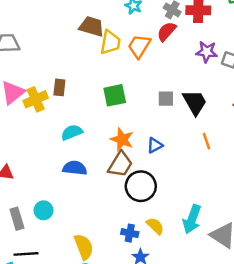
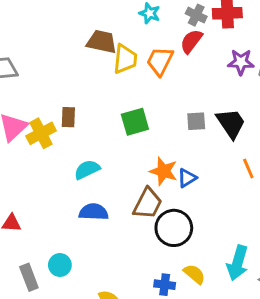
orange star: (122, 139) -> (164, 171), moved

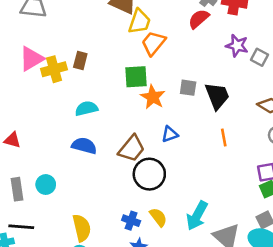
orange trapezoid: (160, 61) -> (153, 43), moved
orange star: (164, 171) -> (153, 97), moved

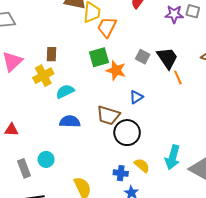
gray square: (259, 57) -> (193, 11), moved
yellow cross: (54, 69) -> (43, 76), moved
gray square: (188, 88) -> (143, 57), turned 32
orange line: (224, 137) -> (178, 78), moved
brown trapezoid: (132, 149) -> (108, 115), turned 80

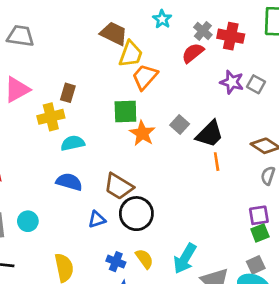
black trapezoid: (167, 58) -> (210, 134), turned 65
blue triangle: (136, 97) -> (97, 219), moved

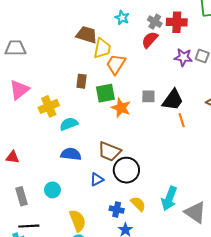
brown rectangle: (68, 93) -> (81, 81), moved
gray square: (180, 125) -> (148, 96), turned -32
cyan circle: (28, 221) -> (52, 190), moved

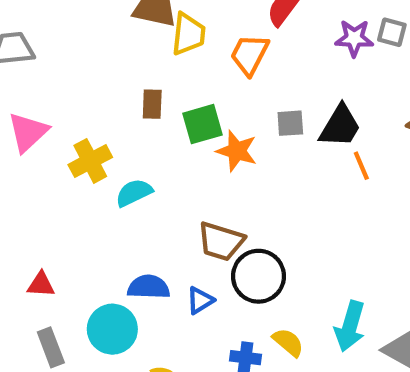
orange trapezoid: (116, 64) -> (250, 55), moved
blue semicircle: (71, 154) -> (149, 287), moved
red triangle: (13, 157) -> (41, 285), moved
cyan circle: (52, 190) -> (112, 329), size x1.5

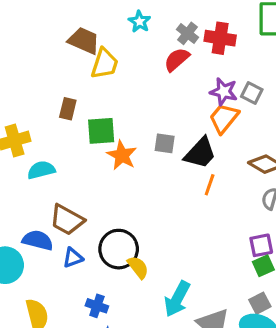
orange trapezoid: (250, 55) -> (224, 118), moved
orange line: (361, 166) -> (210, 185), turned 30
brown trapezoid: (221, 241) -> (67, 220), moved
yellow semicircle: (288, 342) -> (138, 267), moved

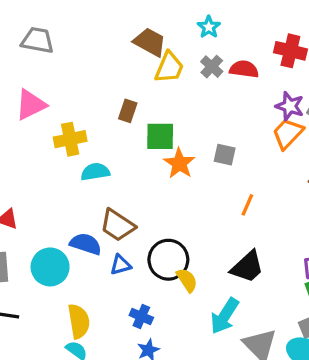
gray cross: (187, 33) -> (212, 67), moved
red semicircle: (177, 59) -> (244, 69), turned 44
black trapezoid: (200, 153) -> (247, 267), moved
orange line: (210, 185) -> (247, 205), moved

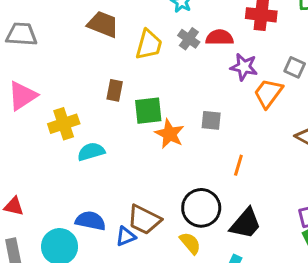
brown trapezoid: (150, 42) -> (103, 24), moved
purple star: (290, 106) -> (244, 67), moved
brown trapezoid: (117, 225) -> (144, 220), moved
black circle: (168, 260) -> (201, 208), moved

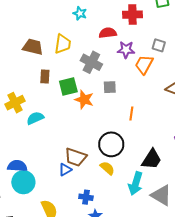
brown trapezoid: (103, 24) -> (33, 47), moved
gray cross: (189, 39) -> (91, 62), moved, size x1.5
blue semicircle: (90, 221) -> (17, 166), moved
black trapezoid: (246, 224) -> (152, 159), moved

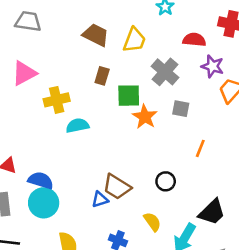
black circle: (111, 144) -> (166, 181), size x0.6
yellow semicircle: (107, 168) -> (152, 222), moved

